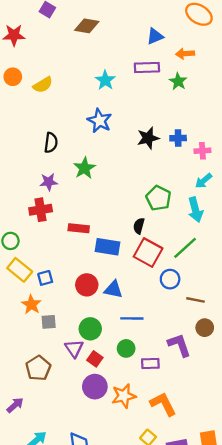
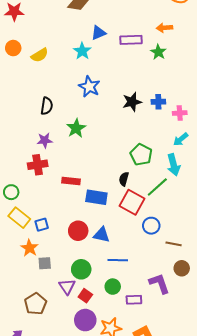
blue triangle: (155, 36) -> (98, 33), moved
cyan star: (105, 80) -> (82, 51), moved
green line: (185, 248) -> (157, 187), moved

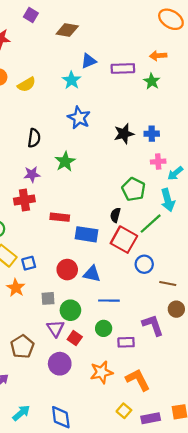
pink cross: (180, 113) -> (158, 162), moved
gray square: (45, 263) -> (48, 298), moved
purple circle: (85, 320) -> (60, 364), moved

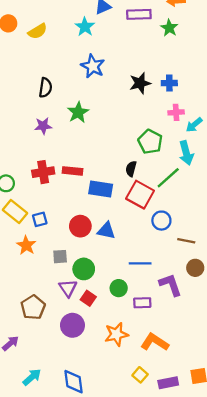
red cross: (24, 200) -> (43, 172), moved
blue line: (109, 301) -> (140, 263), moved
orange L-shape: (138, 380) -> (155, 342), turned -30

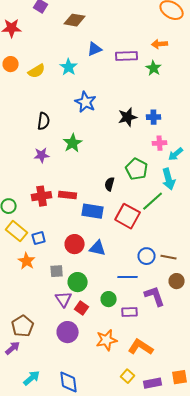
cyan star: (85, 27) -> (69, 67), moved
black semicircle: (131, 169) -> (110, 184), moved
blue circle: (161, 221) -> (147, 256), moved
brown pentagon: (33, 307) -> (23, 326), moved

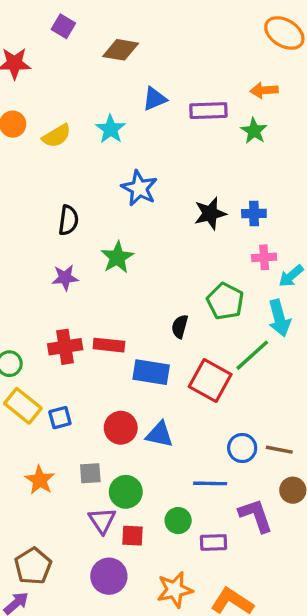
orange star: (27, 261) -> (40, 480), moved
red square: (82, 308) -> (133, 536), turned -32

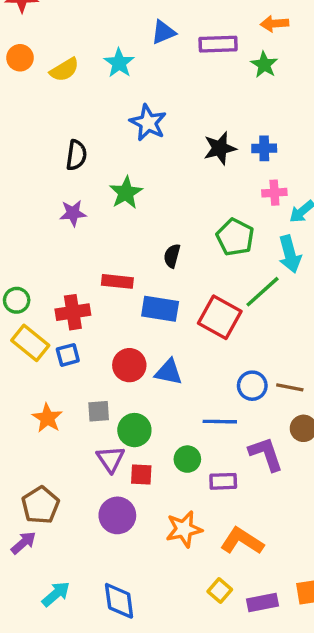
black semicircle: (180, 327) -> (172, 256), moved
red cross: (65, 347) -> (73, 312), moved

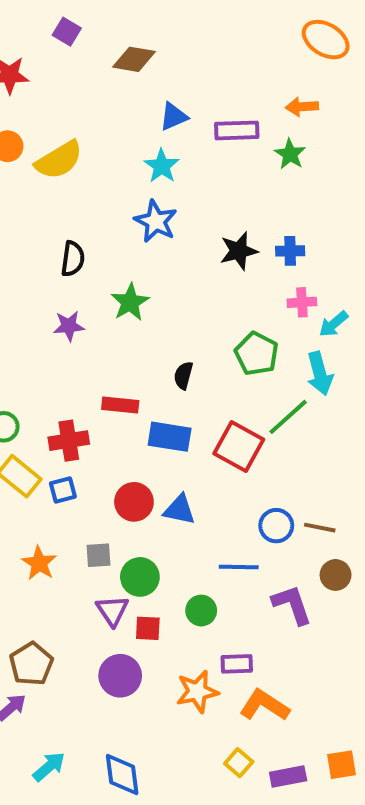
cyan star: (119, 63) -> (162, 166), moved
yellow semicircle: (64, 70) -> (59, 160), size x1.4
purple rectangle: (223, 481) -> (237, 664), moved

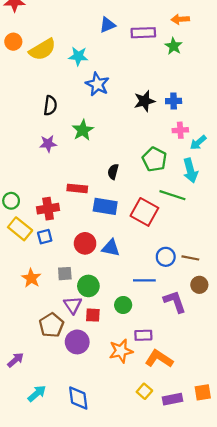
cyan star: (162, 166) -> (78, 56), moved, turned -30
green line: (288, 417) -> (172, 195), turned 60
brown pentagon: (31, 664) -> (51, 325), moved

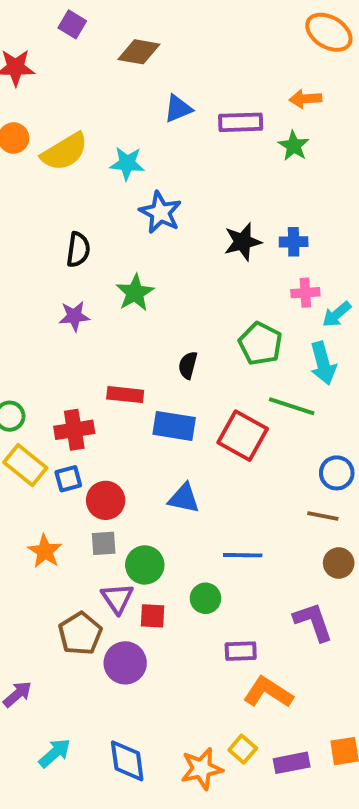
red circle: (85, 243) -> (106, 500), moved
blue circle: (166, 257) -> (337, 473), moved
purple L-shape: (175, 302) -> (313, 622), moved
orange star: (121, 351) -> (202, 769), moved

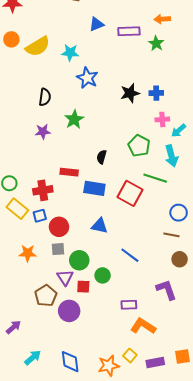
orange star: (45, 551) -> (28, 253), turned -30
blue line: (243, 555) -> (130, 255), turned 36
green circle: (205, 598) -> (103, 275), moved

